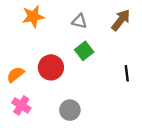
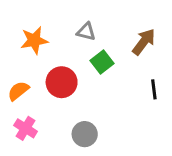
orange star: (33, 16) -> (34, 40), moved
brown arrow: (121, 20) -> (144, 42), moved
gray triangle: (79, 21) -> (86, 32), moved

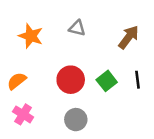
orange star: (34, 40) -> (31, 36), turned 30
green square: (102, 62) -> (107, 81), moved
red circle: (62, 82) -> (71, 80), moved

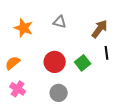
black line: (138, 80) -> (107, 53), moved

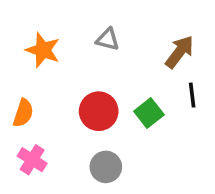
orange semicircle: (13, 63) -> (23, 113), turned 147

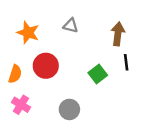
brown arrow: (180, 52) -> (118, 34), turned -30
red circle: (99, 111) -> (46, 66), moved

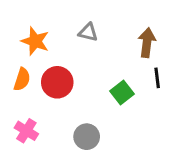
orange semicircle: (15, 74) -> (22, 79), moved

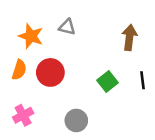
gray triangle: (88, 32) -> (67, 27), moved
black line: (157, 78) -> (142, 80), moved
pink cross: (26, 131) -> (23, 115), turned 30

